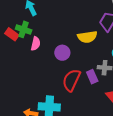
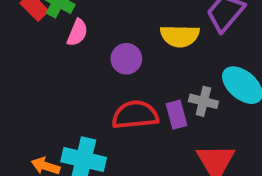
red semicircle: (71, 80) -> (135, 115), turned 50

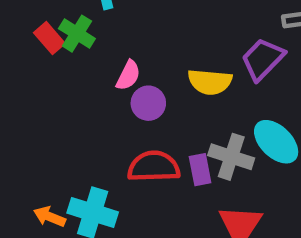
pink semicircle: (77, 33) -> (128, 75), moved
gray cross: (203, 101) -> (231, 157), size x1.4

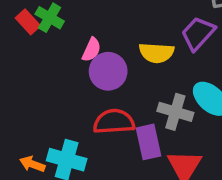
purple circle: (148, 103) -> (108, 71), size x1.4
purple rectangle: (200, 170) -> (148, 142), moved, size x1.4

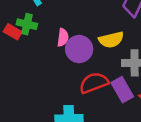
yellow semicircle: (157, 53) -> (111, 40), moved

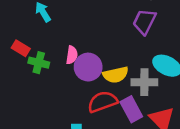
green cross: (27, 24) -> (39, 63), moved
yellow semicircle: (111, 40) -> (116, 75), moved

